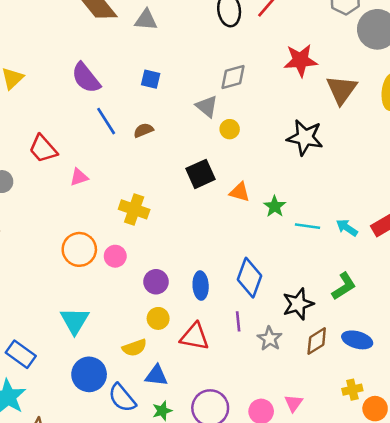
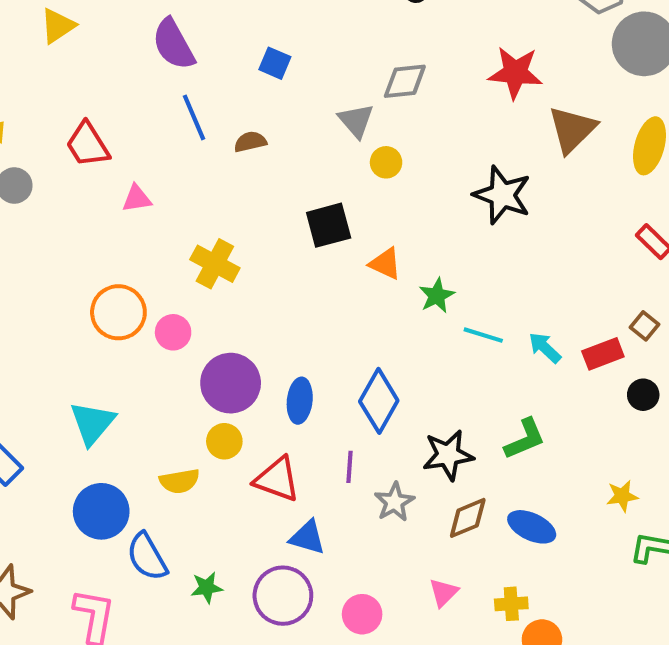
purple circle: (156, 282) -> (231, 383), size x1.5
blue triangle: (156, 376) -> (307, 537), moved
pink triangle: (294, 403) -> (444, 592), moved

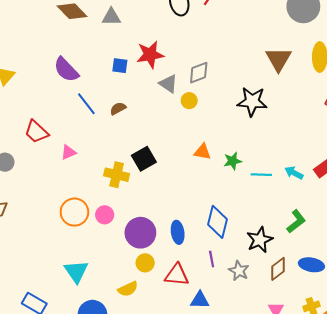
red star: (515, 73) -> (150, 55), moved
gray diamond: (405, 81) -> (199, 73), moved
black square: (329, 225) -> (144, 159), moved
green star: (437, 296) -> (233, 161), turned 30

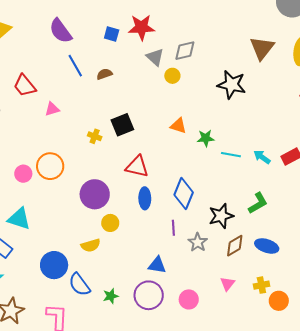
yellow cross: (117, 175) -> (95, 136), size x0.6
pink circle: (105, 215) -> (23, 174), moved
purple circle: (140, 233) -> (95, 194), moved
cyan triangle: (76, 271) -> (19, 219), moved, turned -45
red triangle: (177, 275) -> (137, 166), moved

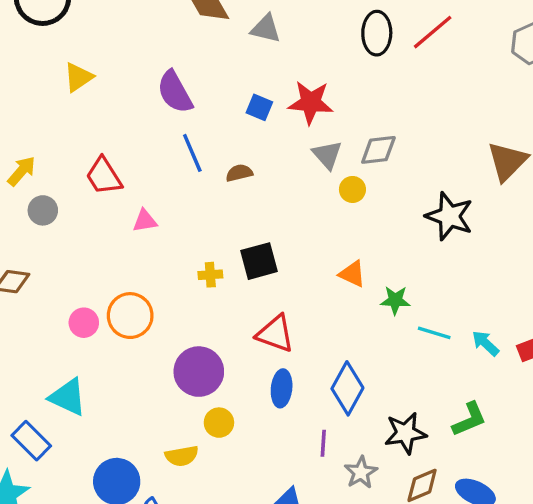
yellow cross: (95, 136) -> (210, 275), turned -32

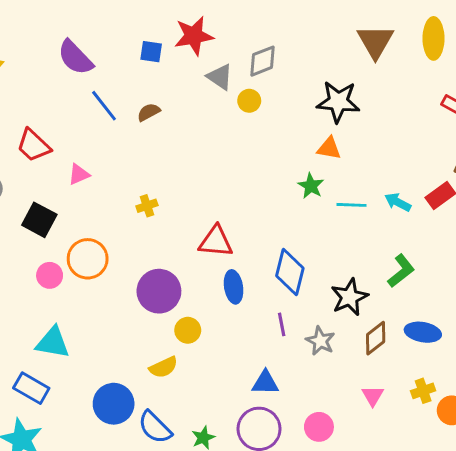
black square: (259, 261) -> (39, 220), moved, turned -32
orange triangle: (352, 274) -> (329, 148), moved
green star: (395, 300) -> (311, 186), turned -30

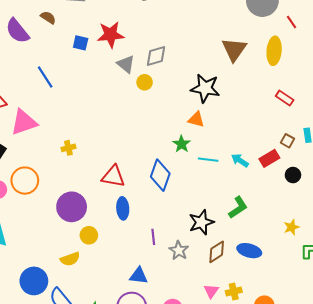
purple semicircle: (75, 58) -> (17, 31), moved
brown semicircle: (149, 112) -> (48, 18), moved, turned 56
pink triangle: (79, 174) -> (24, 122), size x1.8
blue diamond: (290, 272) -> (160, 175), moved
yellow cross: (423, 391) -> (234, 292), moved

